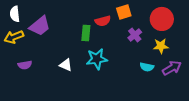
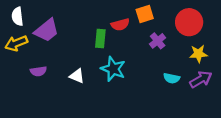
yellow star: (161, 46) -> (198, 54), moved
cyan star: (97, 59) -> (113, 69), turned 30
purple semicircle: (25, 65) -> (38, 71), moved

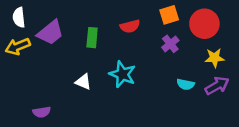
orange square: (145, 14) -> (169, 15), moved
green rectangle: (100, 39) -> (92, 38), moved
purple semicircle: (38, 71) -> (42, 112), moved

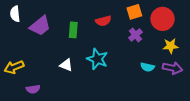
yellow arrow: (18, 46) -> (14, 67), moved
purple arrow: (217, 86) -> (173, 68), turned 42

